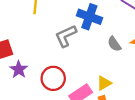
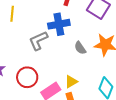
blue cross: (89, 17) -> (59, 24), turned -30

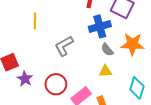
blue cross: (59, 24) -> (100, 26), moved
yellow triangle: (71, 82) -> (105, 71), moved, turned 32

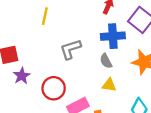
gray semicircle: (107, 50) -> (106, 61), moved

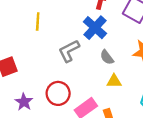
blue cross: (113, 36) -> (95, 28), moved, turned -35
purple star: (22, 76) -> (24, 102), moved

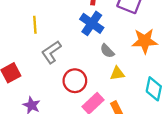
gray L-shape: (69, 51) -> (51, 52), moved
red circle: (58, 93) -> (75, 81), moved

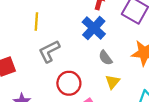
yellow triangle: (117, 73) -> (112, 82), turned -49

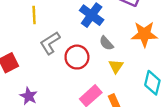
red circle: (69, 83) -> (77, 57), moved

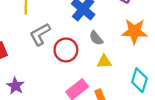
yellow triangle: (116, 66) -> (104, 62), turned 49

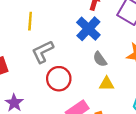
red circle: (66, 50) -> (59, 79), moved

